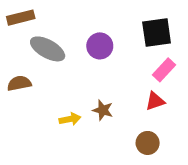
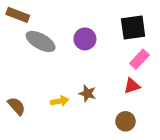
brown rectangle: (21, 18) -> (18, 15), turned 35
brown semicircle: (19, 83) -> (16, 106), moved, turned 60

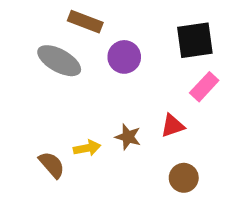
brown rectangle: (18, 15) -> (85, 22), moved
red triangle: (132, 86) -> (173, 126), moved
brown semicircle: (16, 106) -> (52, 165), moved

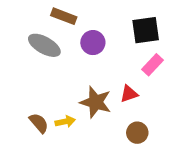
brown star: (128, 137) -> (96, 102), size x1.6
yellow arrow: (87, 148) -> (65, 122), moved

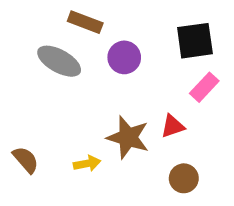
brown semicircle: (39, 123) -> (26, 160), moved

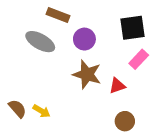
brown star: (128, 137) -> (87, 74), moved
yellow arrow: (87, 163) -> (41, 111), moved, turned 42

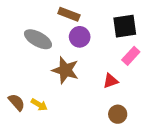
brown rectangle: (58, 15) -> (69, 14), moved
brown star: (87, 74) -> (65, 70), moved

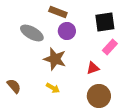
yellow arrow: (39, 105) -> (53, 88), moved
brown circle: (118, 114) -> (99, 96), size x1.5

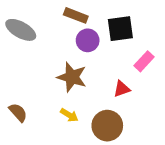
black square: (105, 22) -> (120, 29), moved
gray ellipse: (32, 33) -> (21, 30), moved
brown circle: (99, 96) -> (107, 126), moved

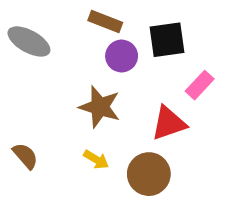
red triangle: (122, 89) -> (169, 123), size x1.5

